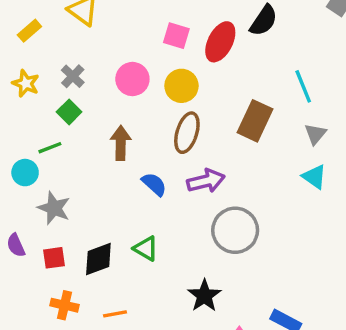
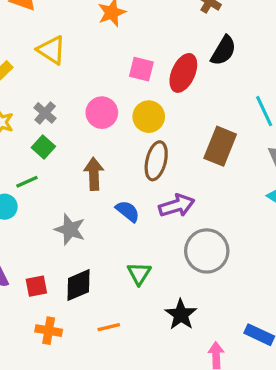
gray star: (54, 208) -> (70, 229), moved
green triangle: (146, 248) -> (139, 273), moved, turned 35
orange line: (115, 314) -> (109, 327), moved

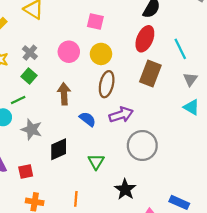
red ellipse: (183, 73) -> (145, 39), moved
gray star: (70, 229) -> (32, 129), moved
black diamond: (79, 285) -> (59, 149), moved
orange line: (109, 327) -> (76, 199), turned -72

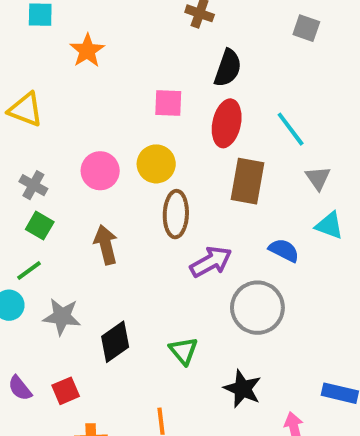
pink square: (95, 22) -> (168, 103), moved
blue semicircle: (88, 119) -> (284, 250), moved

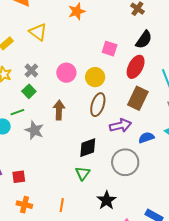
blue semicircle: (284, 250) -> (146, 138), turned -63
purple arrow: (211, 262) -> (121, 125), moved
gray star: (62, 317) -> (34, 130), moved
black diamond: (115, 342) -> (88, 148), moved

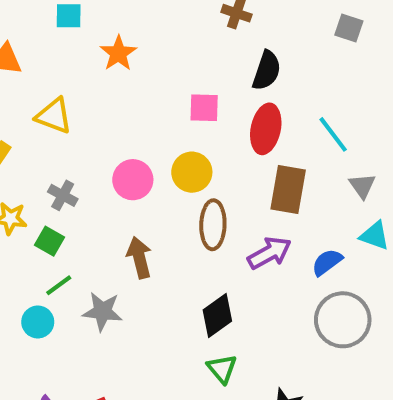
green square: (29, 91) -> (49, 241), moved
gray circle: (125, 162) -> (343, 320), moved

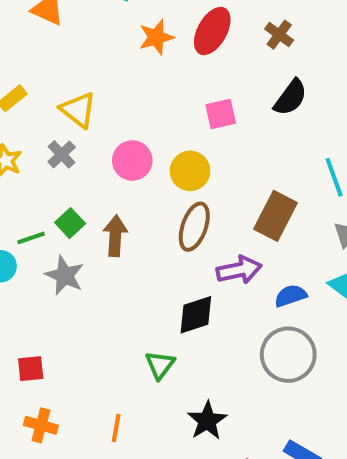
pink square: (204, 108) -> (221, 114), turned -32
yellow triangle: (54, 116) -> (78, 110), moved
red ellipse: (266, 129) -> (212, 31), moved
green square: (49, 241) -> (70, 223), moved
black diamond: (217, 315) -> (196, 315), moved

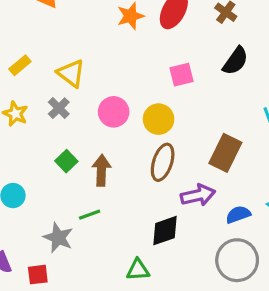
green line: (31, 238) -> (90, 215), moved
gray star: (65, 275) -> (58, 238), moved
green triangle: (160, 365) -> (138, 270), turned 50

